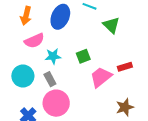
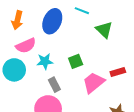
cyan circle: (23, 76) -> (14, 70), moved
gray rectangle: (50, 79) -> (54, 85), moved

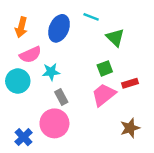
green square: (76, 61) -> (105, 68), moved

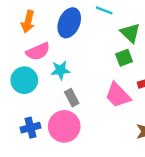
green square: (105, 68) -> (124, 58), moved
pink trapezoid: (104, 95) -> (118, 95), turned -95
blue cross: (24, 137) -> (31, 128), moved, turned 30

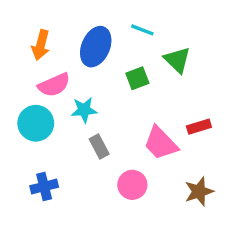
green square: (124, 58) -> (137, 78), moved
pink circle: (64, 126) -> (132, 185), moved, size x0.7

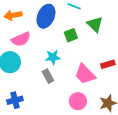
orange arrow: (41, 45) -> (13, 15), turned 66
cyan star: (84, 110) -> (53, 57), moved
pink circle: (132, 185) -> (78, 101), moved

